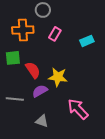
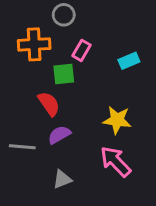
green square: (13, 58) -> (64, 74), moved
yellow star: (58, 77) -> (117, 120), moved
gray triangle: (42, 121) -> (62, 179), turned -40

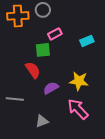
orange cross: (34, 44) -> (18, 16), moved
pink rectangle: (81, 50) -> (55, 34), turned 32
purple semicircle: (59, 135) -> (51, 88), moved

